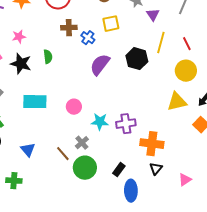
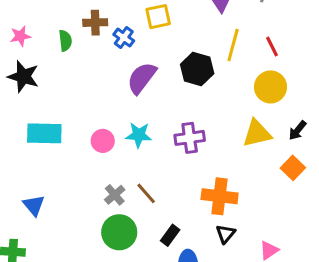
green semicircle: (48, 57) -> (65, 41), moved
cyan star: (100, 122) -> (139, 135), moved
purple cross: (126, 124) -> (190, 138), moved
brown line: (63, 154) -> (146, 193), moved

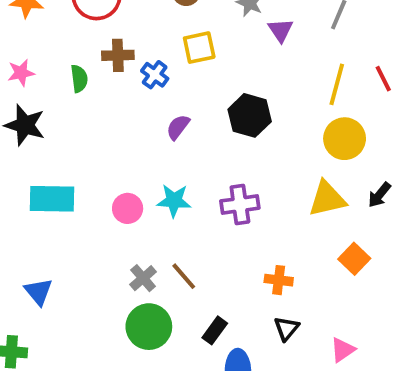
yellow line: (233, 45) -> (337, 84), moved
red line: (272, 47) -> (383, 79), moved
purple semicircle: (142, 78) -> (178, 127), size x0.6
orange square: (293, 168) -> (354, 259), moved
orange cross: (220, 196) -> (279, 280), size x0.6

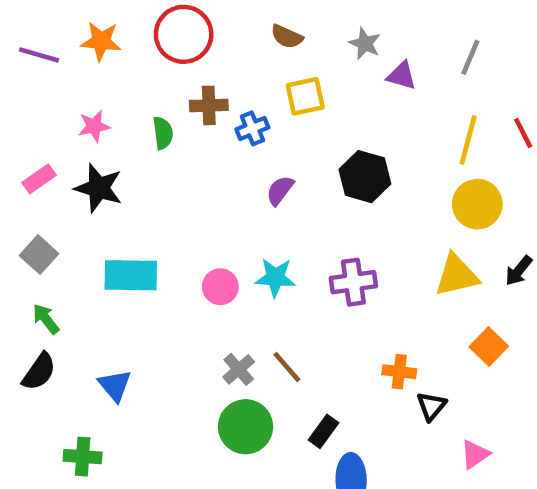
purple triangle: (281, 30) -> (402, 76), turned -40
blue cross: (155, 75) -> (252, 128), turned 32
black triangle: (286, 329) -> (431, 406), moved

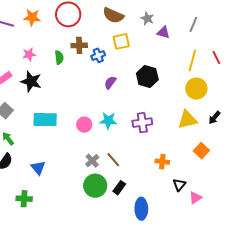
brown semicircle: (287, 37) -> (113, 15), size x1.5
black triangle: (431, 406) -> (179, 185), moved
black rectangle: (324, 431) -> (119, 188), moved

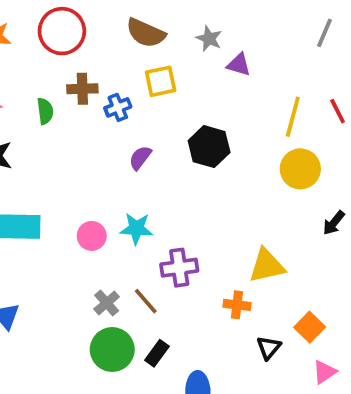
gray line: (193, 24) -> (325, 33), moved
yellow triangle: (187, 120) -> (267, 266), moved
purple cross: (142, 123) -> (179, 268), moved
orange square: (201, 151) -> (310, 327), moved
pink triangle: (195, 198) -> (325, 372), moved

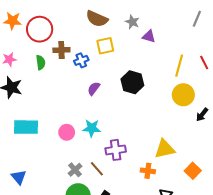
red circle: (62, 31) -> (40, 29), moved
black arrow: (334, 223) -> (202, 115), moved
orange square: (310, 327) -> (193, 171), moved

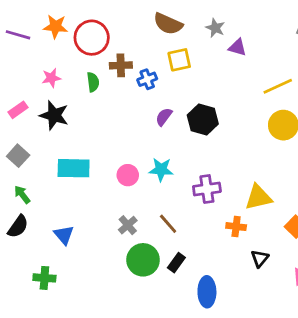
yellow line: (179, 66) -> (278, 86), turned 50
black hexagon: (132, 82) -> (203, 120), moved
purple cross: (116, 150) -> (207, 189), moved
gray cross: (75, 170) -> (128, 225), moved

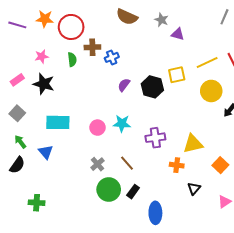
yellow square: (179, 60) -> (177, 75), moved
blue triangle: (64, 235) -> (46, 152), moved

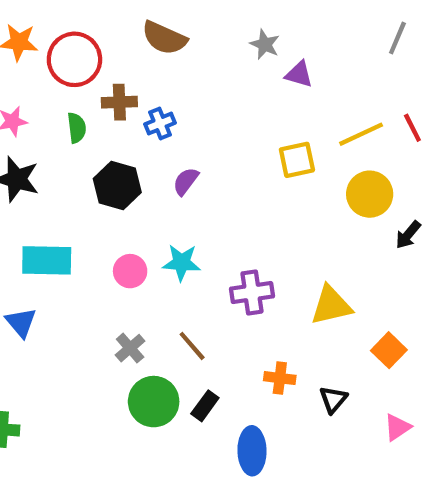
brown semicircle: (127, 17) -> (164, 38), moved
black hexagon: (152, 87) -> (117, 186), moved
orange cross: (177, 165) -> (280, 378), moved

